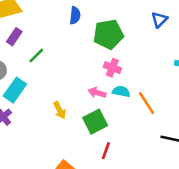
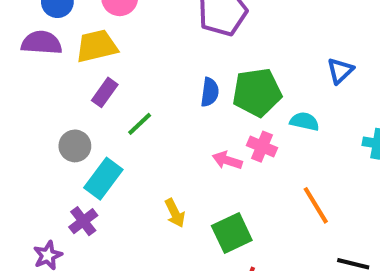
blue semicircle: (75, 15) -> (210, 92), moved
cyan semicircle: (121, 91) -> (305, 121), moved
pink arrow: (97, 93) -> (227, 160), moved

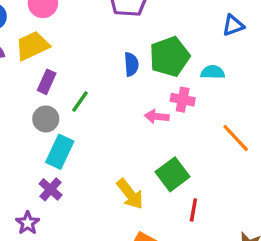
blue triangle: (340, 71) -> (233, 25), turned 35
gray circle: (75, 146) -> (46, 119), moved
yellow arrow: (175, 213) -> (130, 194), moved, size x1.4

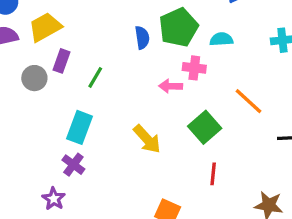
gray circle: (46, 119) -> (34, 78), moved
green square: (172, 174) -> (205, 127), moved
yellow arrow: (130, 194) -> (147, 139), moved

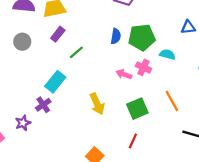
gray circle: (34, 78) -> (22, 42), moved

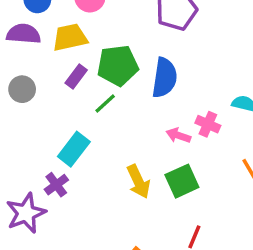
blue semicircle: (116, 36) -> (165, 78), size x1.6
green pentagon: (142, 37) -> (118, 65), moved
green square: (137, 109) -> (182, 181), moved
purple star: (23, 123) -> (26, 213), size x1.6

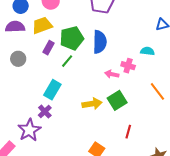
yellow arrow: (138, 181) -> (92, 104), turned -66

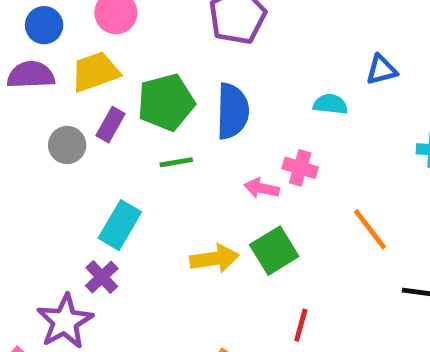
cyan semicircle: (147, 51) -> (330, 104), moved
gray circle: (18, 59) -> (67, 145), moved
green line: (67, 61) -> (176, 162), moved, turned 40

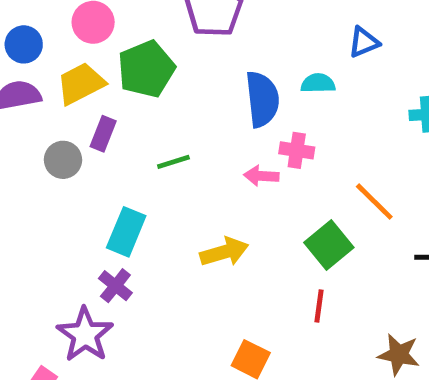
green pentagon: (166, 102) -> (146, 69), moved
blue semicircle: (233, 111) -> (262, 99), moved
green square: (274, 251) -> (329, 245), moved

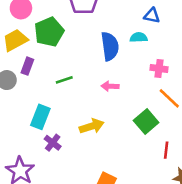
blue triangle: (364, 42) -> (152, 16), moved, turned 35
pink cross: (297, 150) -> (159, 68), moved
purple cross: (115, 286) -> (53, 143), moved
red line: (319, 306) -> (166, 150), moved

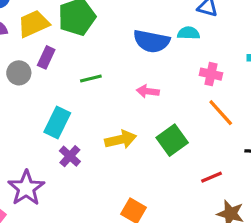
blue semicircle: (110, 46) -> (152, 41), turned 104
green square: (146, 121) -> (172, 140), moved
red line: (166, 150) -> (211, 177), turned 56

